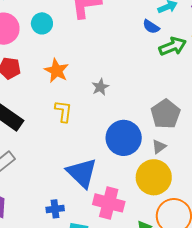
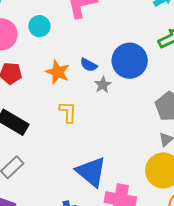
blue semicircle: (151, 27) -> (89, 65), moved
blue circle: (124, 138) -> (130, 61), moved

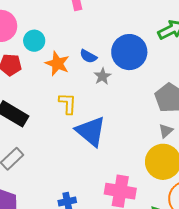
cyan circle: (39, 26) -> (34, 41), moved
blue triangle: (91, 172) -> (91, 131), moved

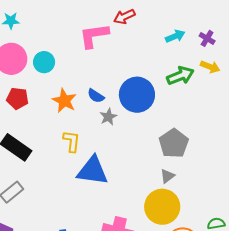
cyan circle: (34, 41) -> (44, 62), moved
blue triangle: (91, 131) -> (93, 171), turned -36

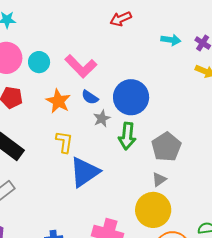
pink L-shape: (94, 36) -> (81, 66), moved, turned -128
cyan arrow: (175, 36) -> (171, 40), turned 30
green arrow: (180, 76) -> (127, 136), moved, turned 116
blue triangle: (93, 171) -> (85, 172), turned -44

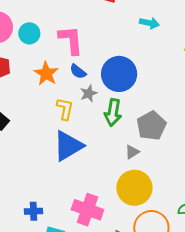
cyan arrow: (171, 40) -> (149, 23), moved
pink L-shape: (81, 66) -> (71, 40), turned -144
yellow L-shape: (64, 142) -> (65, 109), moved
gray triangle: (159, 179) -> (132, 152), moved

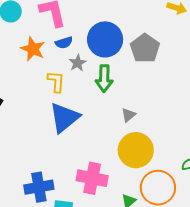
blue semicircle: (78, 71) -> (64, 43), turned -48
gray pentagon: (151, 126) -> (145, 48), moved
blue cross: (34, 211) -> (39, 187), size x1.6

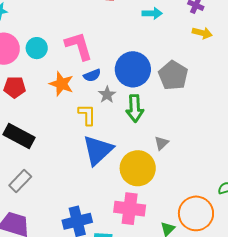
yellow circle: (136, 150) -> (138, 168), moved

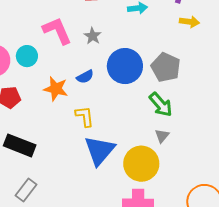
pink L-shape: (79, 46) -> (57, 31), moved
gray star: (107, 95) -> (93, 36), moved
green arrow: (135, 108) -> (161, 105), moved, turned -32

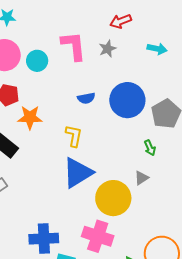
gray star: (93, 36) -> (108, 49), moved
orange star: (56, 89) -> (30, 117), moved, turned -30
green arrow: (161, 105) -> (150, 148), size x0.6

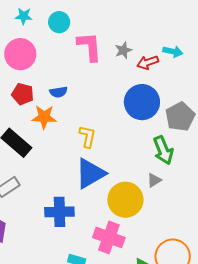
red arrow: (121, 21) -> (148, 62), moved
cyan circle: (37, 61) -> (59, 22), moved
blue semicircle: (86, 98) -> (58, 92), moved
green arrow: (150, 148) -> (163, 150), size x1.8
blue cross: (44, 239) -> (59, 212), moved

